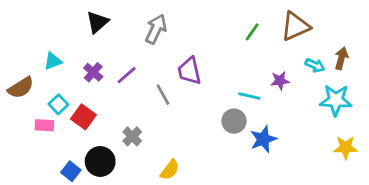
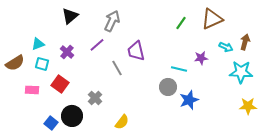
purple line: (127, 75) -> (97, 45), moved
cyan square: (58, 104) -> (42, 64), moved, turned -32

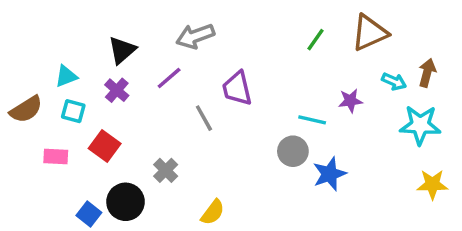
black triangle: (70, 16) -> (122, 50), moved
gray arrow: (112, 21) -> (195, 36), turned -135

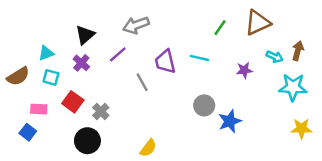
cyan line: (312, 120) -> (199, 58), moved
gray cross: (166, 170) -> (101, 111), moved
blue square: (89, 214) -> (28, 132), moved

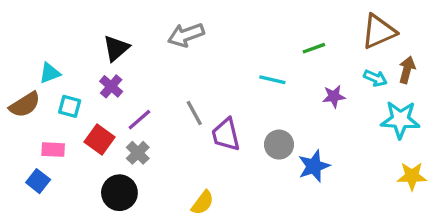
brown triangle: (258, 23) -> (379, 32), moved
green line: (220, 28) -> (314, 48), moved, turned 35
cyan triangle: (46, 53) -> (50, 73), moved
purple line: (118, 54) -> (139, 120), moved
purple trapezoid: (165, 62) -> (226, 135), moved

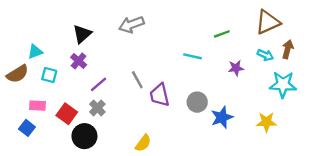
red square: (100, 140) -> (67, 114), moved
yellow star: (412, 176) -> (266, 122), moved

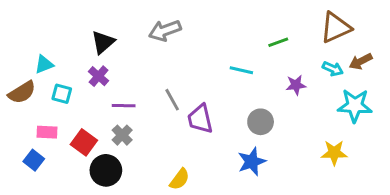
brown arrow: (288, 49) -> (361, 61), turned -132
purple line: (99, 84) -> (124, 106), turned 42
gray circle: (197, 102) -> (261, 122), moved
blue star: (222, 117) -> (252, 162), moved

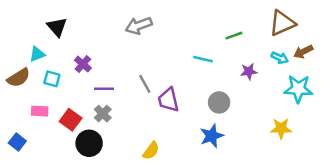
black triangle: (103, 42) -> (57, 27), moved, turned -30
blue square: (34, 160) -> (17, 142), moved

